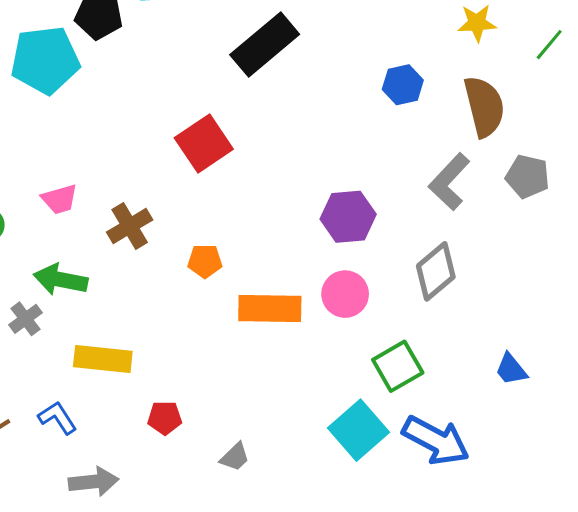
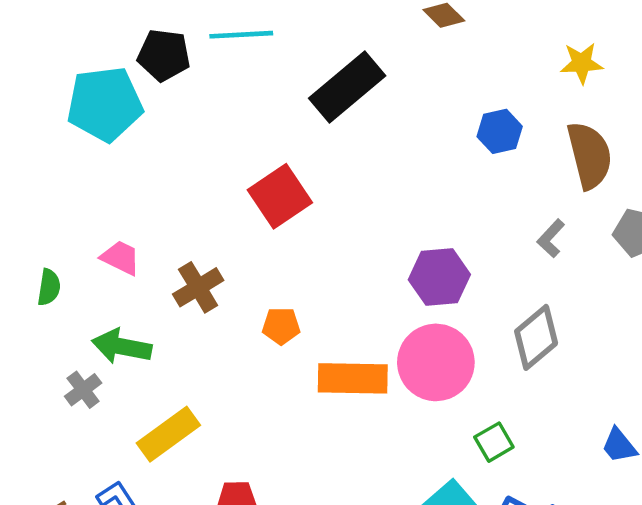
gray L-shape: (449, 182) -> (551, 238), size x0.6
pink trapezoid: (60, 199) -> (121, 258), turned -138
pink circle: (345, 294) -> (436, 362), size x1.5
yellow rectangle: (103, 359) -> (168, 434), turned -42
green square: (398, 366) -> (494, 442), size x0.7

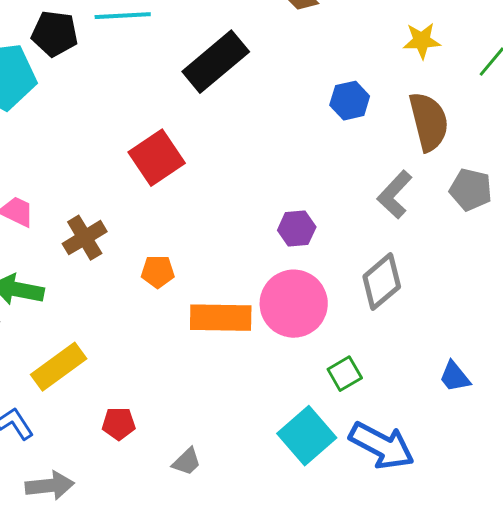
gray L-shape: (551, 238) -> (395, 195), size x1.4
purple hexagon: (439, 277) -> (297, 229), size x0.7

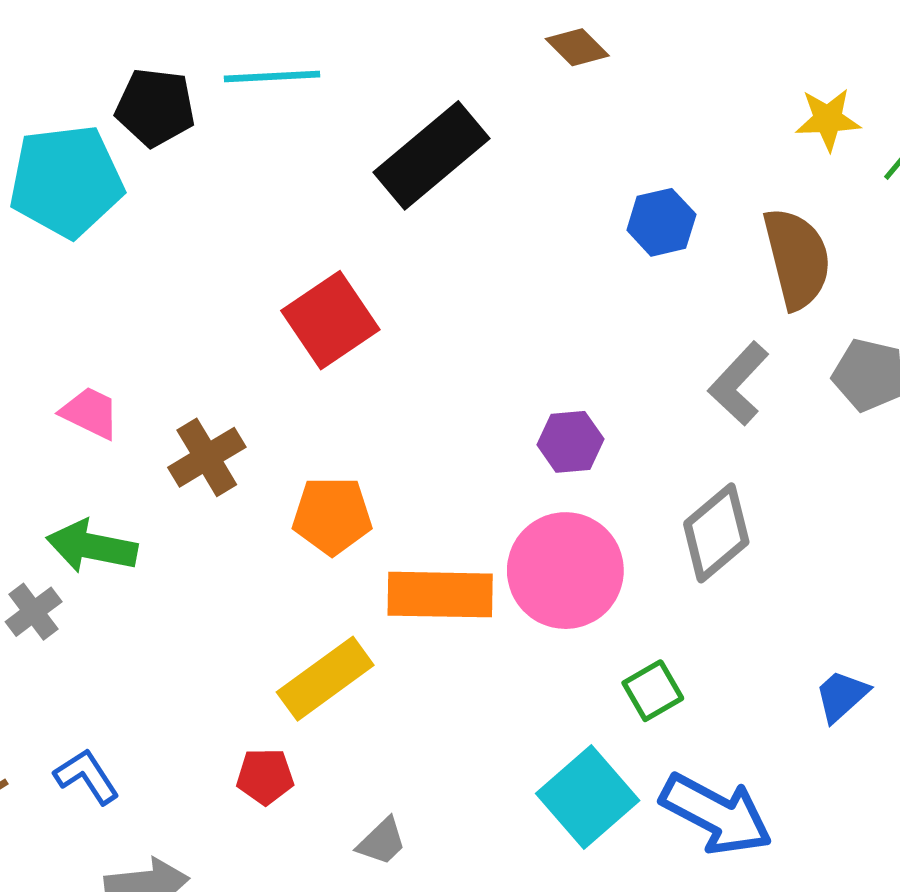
yellow star: (422, 41) -> (828, 119), moved
orange pentagon: (158, 272) -> (332, 516), size x1.4
yellow rectangle: (59, 367) -> (325, 679), moved
blue trapezoid: (455, 377) -> (842, 696), turned 87

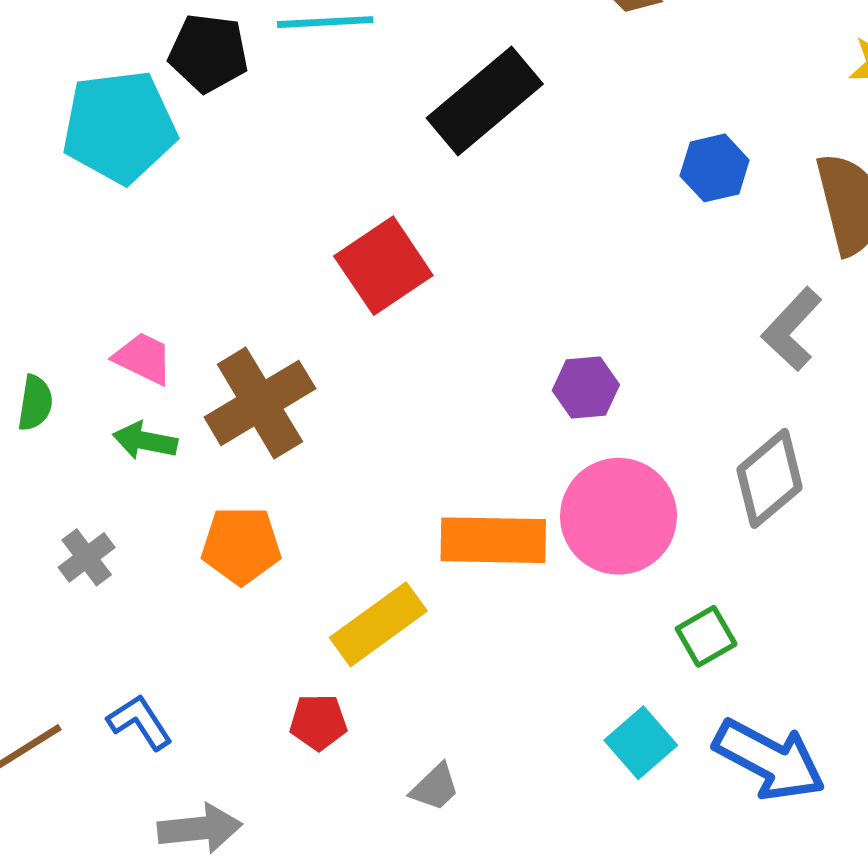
purple hexagon: (570, 442) -> (586, 388), moved
brown cross: (207, 457) -> (260, 403), size x1.4
orange pentagon: (332, 516) -> (241, 545), moved
green arrow: (92, 547) -> (145, 441), moved, size x0.7
cyan square: (588, 797) -> (641, 743), size x0.7

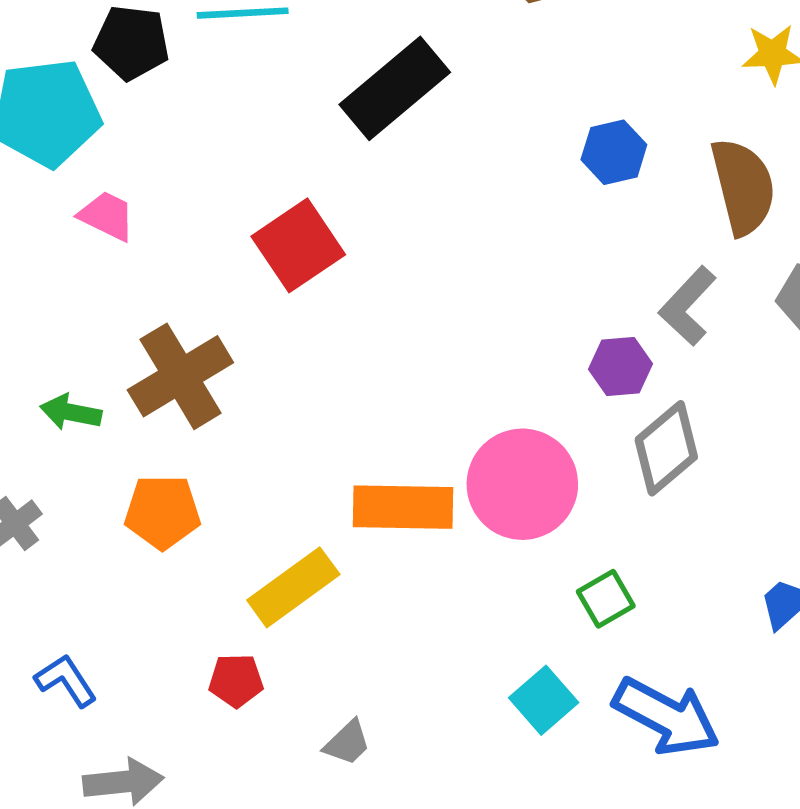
pink trapezoid: (143, 358) -> (107, 216), moved
purple hexagon: (586, 388) -> (620, 366), moved

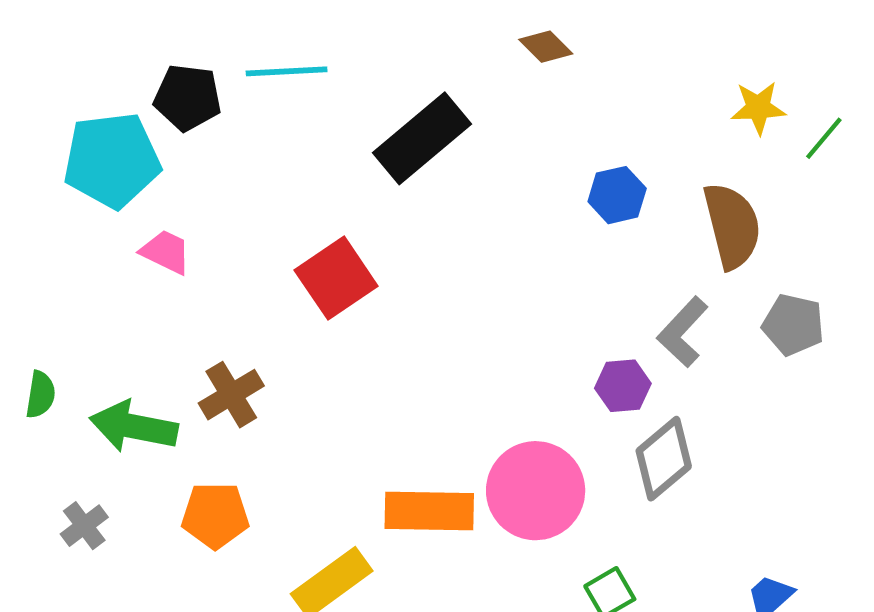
brown cross: (180, 376) -> (231, 395), size x0.7
green arrow: (71, 412) -> (134, 427), size x1.6

